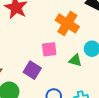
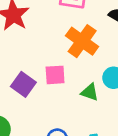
purple square: (32, 70) -> (23, 84), moved

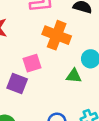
pink square: (55, 75) -> (32, 63), moved

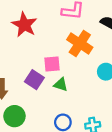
green triangle: (74, 76) -> (61, 84), moved

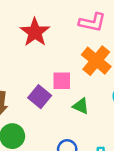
green triangle: (61, 84) -> (81, 106), moved

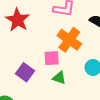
pink square: (62, 81) -> (52, 58), moved

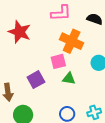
purple square: (25, 72) -> (36, 80), turned 36

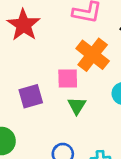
green triangle: (69, 79) -> (77, 106), turned 40

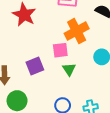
orange cross: (93, 55) -> (77, 31), turned 30

